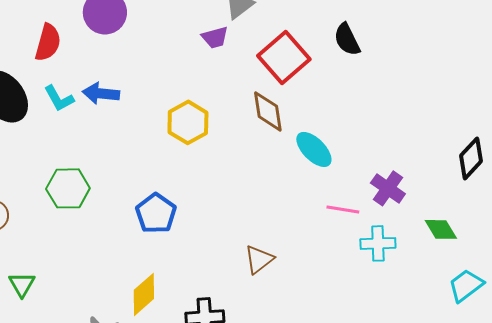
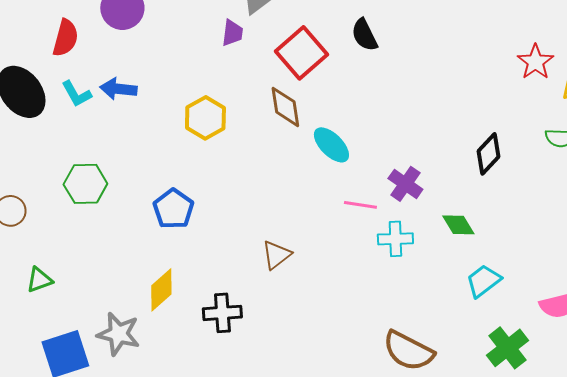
purple trapezoid: (215, 37) -> (232, 33), turned -68
green triangle: (22, 284) -> (39, 280), turned 40

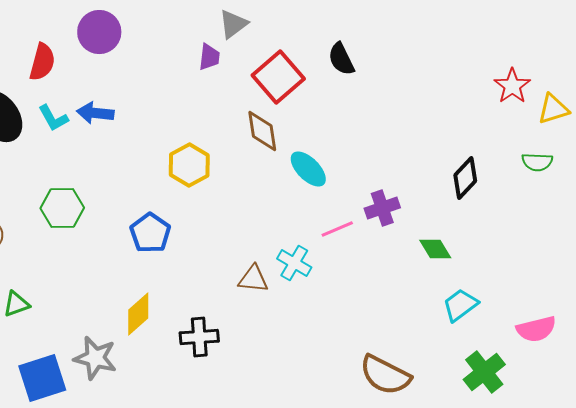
yellow hexagon: (205, 118) -> (189, 165), moved
purple cross: (405, 184) -> (382, 208), turned 36
pink line: (360, 205) -> (337, 229), turned -32
cyan cross: (395, 239) -> (294, 263), moved, turned 32
brown triangle: (276, 255) -> (253, 279), turned 44

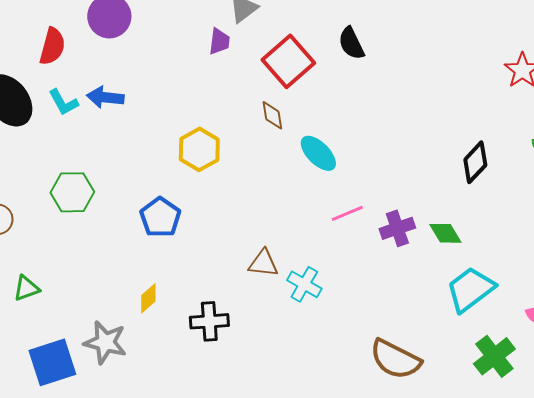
brown diamond: (262, 131) -> (272, 115), size x0.7
purple cross: (382, 208) -> (397, 228), moved
cyan cross: (294, 263) -> (304, 284), moved
cyan trapezoid: (460, 305) -> (470, 289), size x1.4
yellow diamond: (138, 314) -> (148, 298), size x0.7

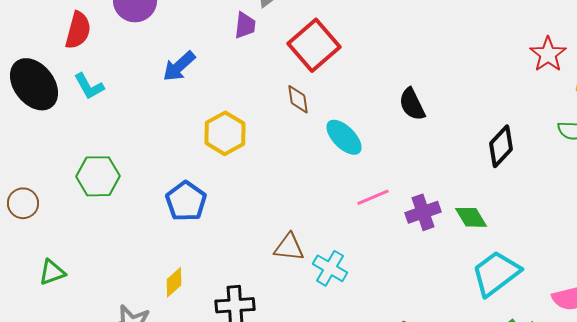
black semicircle: (351, 43) -> (412, 104), moved
blue arrow: (105, 97) -> (179, 66), moved, turned -48

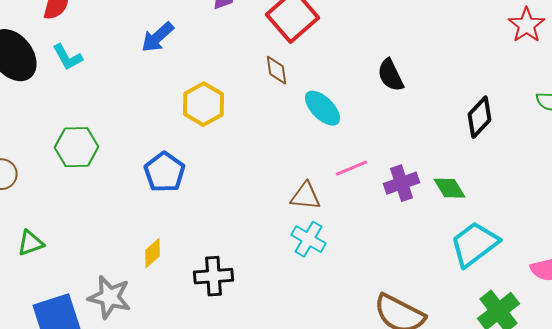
brown triangle: (289, 247) -> (306, 196), moved

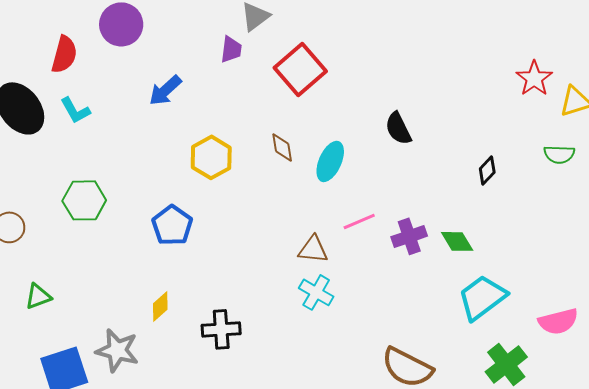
brown diamond: (276, 70) -> (282, 147), moved
cyan ellipse: (322, 108) -> (330, 161), turned 69
black diamond: (480, 117) -> (487, 170), size x0.7

